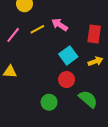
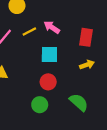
cyan square: (68, 55) -> (49, 55), moved, turned 36
red circle: (67, 80) -> (48, 82), moved

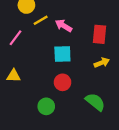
yellow line: (29, 31) -> (41, 20), moved
green circle: (40, 105) -> (46, 106), moved

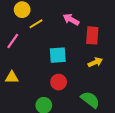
pink arrow: (64, 26) -> (71, 20), moved

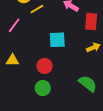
red circle: (59, 82) -> (45, 66), moved

